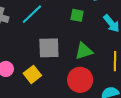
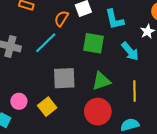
green square: (77, 15) -> (94, 43), size x1.5

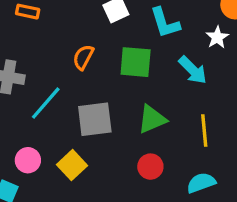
orange semicircle: (61, 18) -> (83, 57), moved
cyan line: (46, 43) -> (46, 103), moved
red circle: (98, 112) -> (150, 167), size x0.6

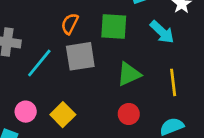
gray square: (95, 119) -> (80, 56), moved

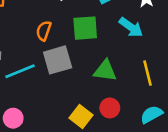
cyan line: (39, 63) -> (20, 71), turned 36
green triangle: (129, 74) -> (105, 71), turned 40
yellow square: (63, 115) -> (81, 116), moved

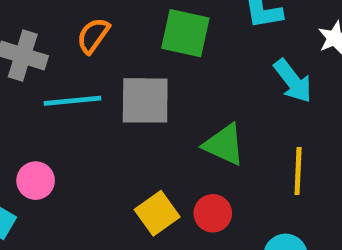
green square: (85, 28) -> (185, 33), moved
orange semicircle: (44, 31) -> (93, 36), moved

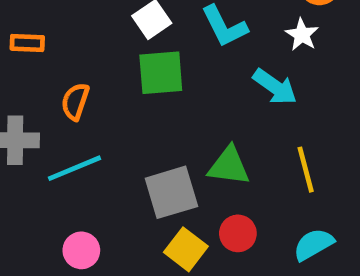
gray square: (145, 100) -> (171, 192), moved
pink circle: (36, 181) -> (81, 250), moved

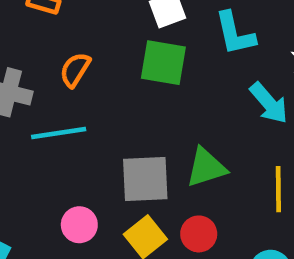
green triangle: (229, 166) -> (206, 168), turned -39
pink circle: (81, 250) -> (79, 225), moved

